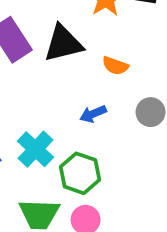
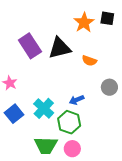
blue arrow: (93, 114) -> (77, 100), moved

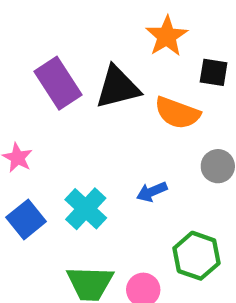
black square: (107, 18) -> (214, 72), moved
orange semicircle: (89, 61) -> (177, 113), size x1.5
green hexagon: (69, 122) -> (196, 256), moved

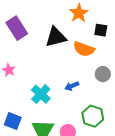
purple rectangle: (58, 83) -> (17, 28), moved
blue square: (26, 219) -> (13, 121), moved, turned -30

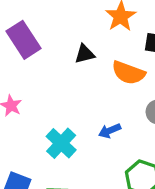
black triangle: (56, 37) -> (85, 54), size x0.6

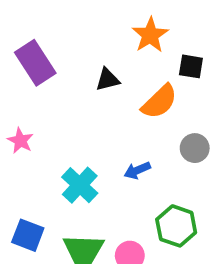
orange semicircle: (128, 73) -> (159, 102), turned -64

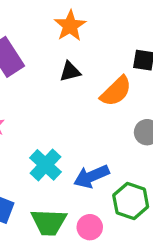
orange star: (150, 35) -> (70, 26), moved
blue arrow: (137, 170) -> (91, 176), moved, size x1.5

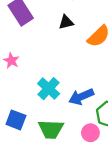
pink circle: (90, 227) -> (90, 133), moved

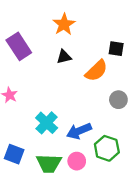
pink circle: (90, 133) -> (77, 161), moved

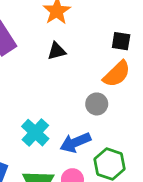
orange semicircle: (96, 71) -> (117, 74), moved
gray circle: (118, 100) -> (97, 104), moved

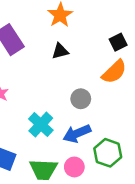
black square: (121, 41) -> (118, 42), turned -36
gray circle: (97, 104) -> (81, 99), moved

